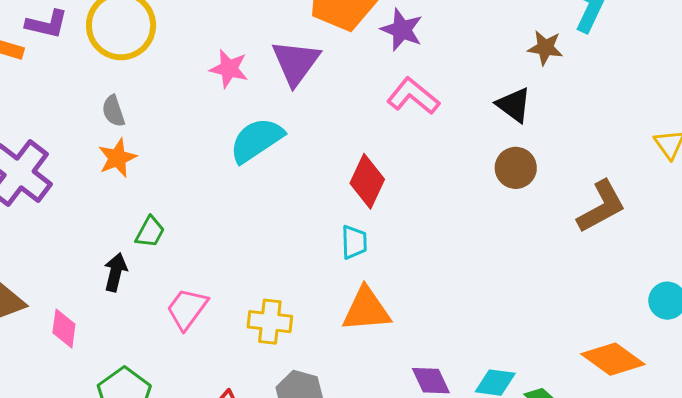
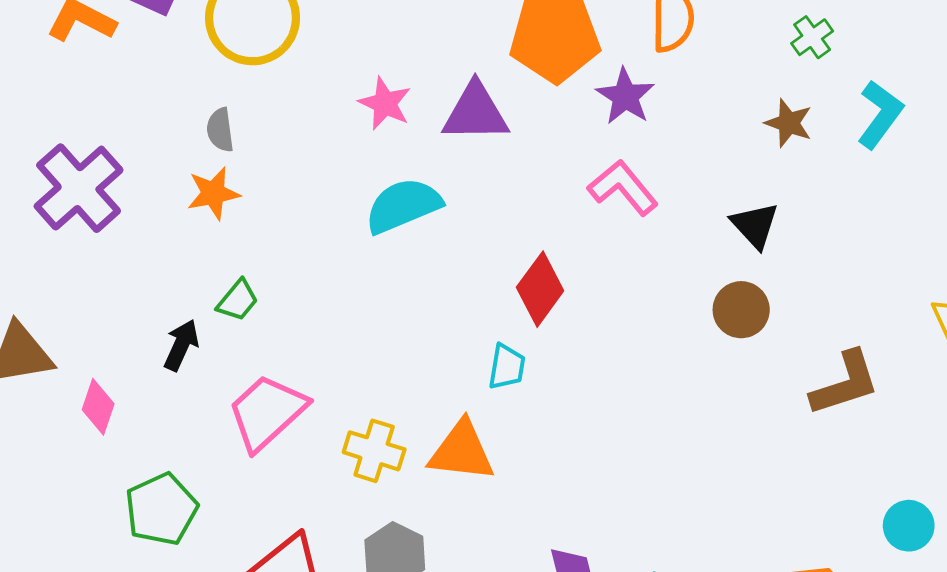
brown star: (545, 48) -> (789, 123), moved
purple triangle: (296, 62) -> (475, 112), turned 42
pink trapezoid: (187, 309) -> (267, 412), size x1.4
orange triangle: (366, 310) -> (462, 451), moved

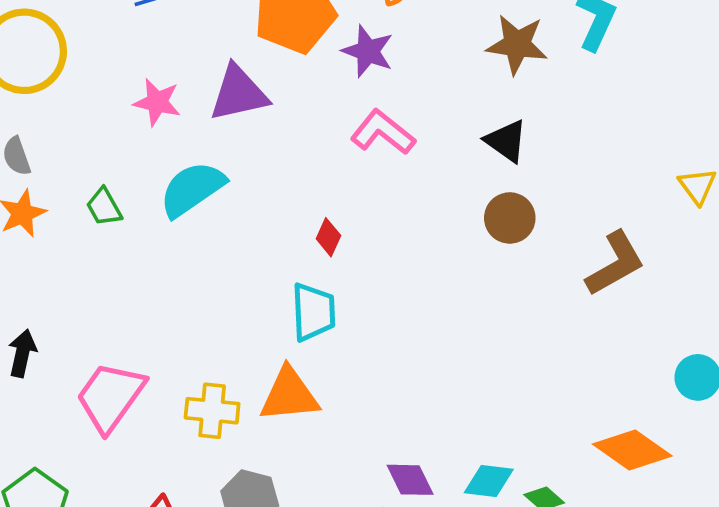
brown star: (789, 123) -> (517, 44), size x1.4
red diamond: (540, 289) -> (328, 237), size x0.6
green trapezoid: (238, 300) -> (104, 207), moved, turned 123
cyan trapezoid: (507, 367) -> (313, 312), size x1.4

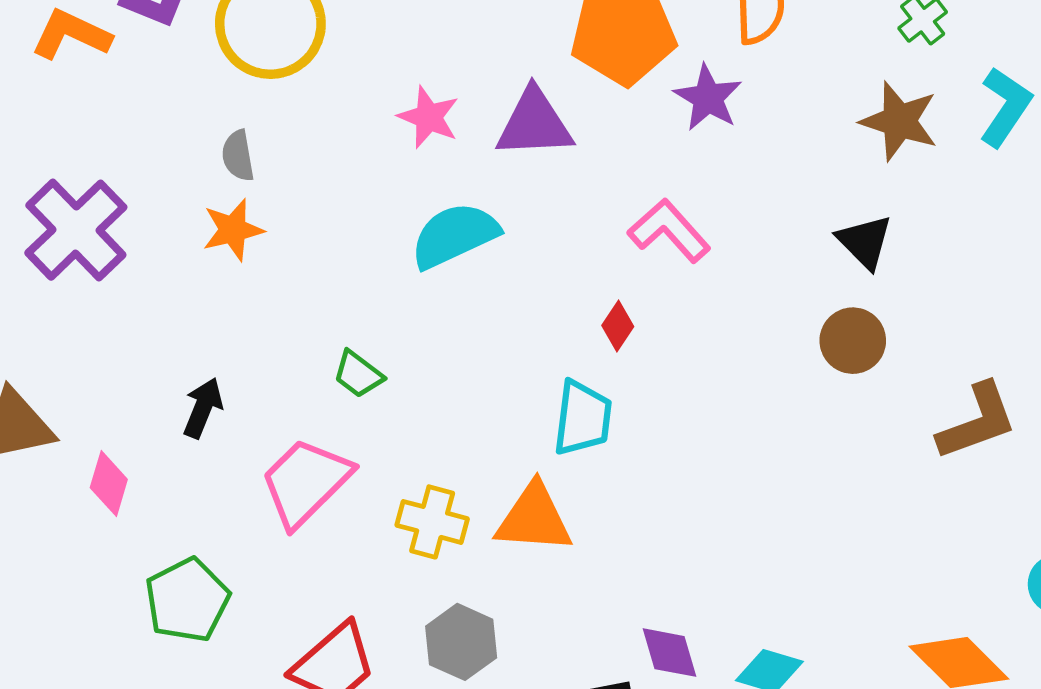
pink L-shape: (383, 132) -> (669, 231), moved
green trapezoid: (104, 207) -> (358, 374), moved, turned -33

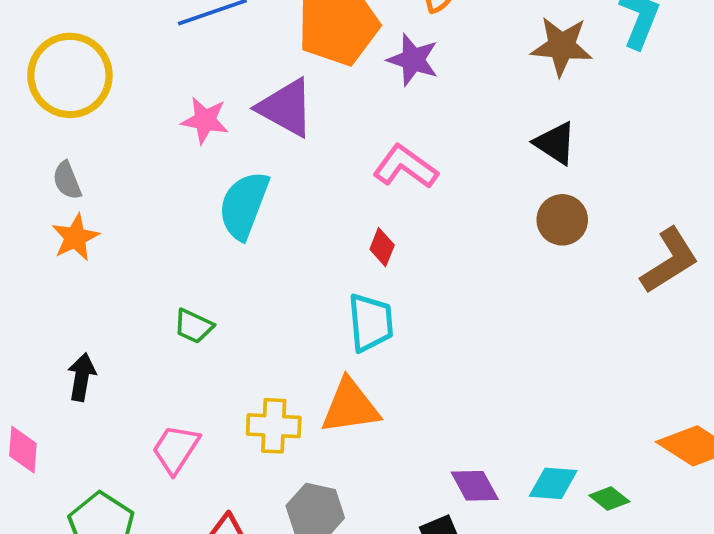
purple triangle: (534, 123) -> (286, 108), turned 44
cyan semicircle: (455, 235) -> (244, 205), turned -32
pink trapezoid: (306, 482) -> (176, 449), moved, size x0.7

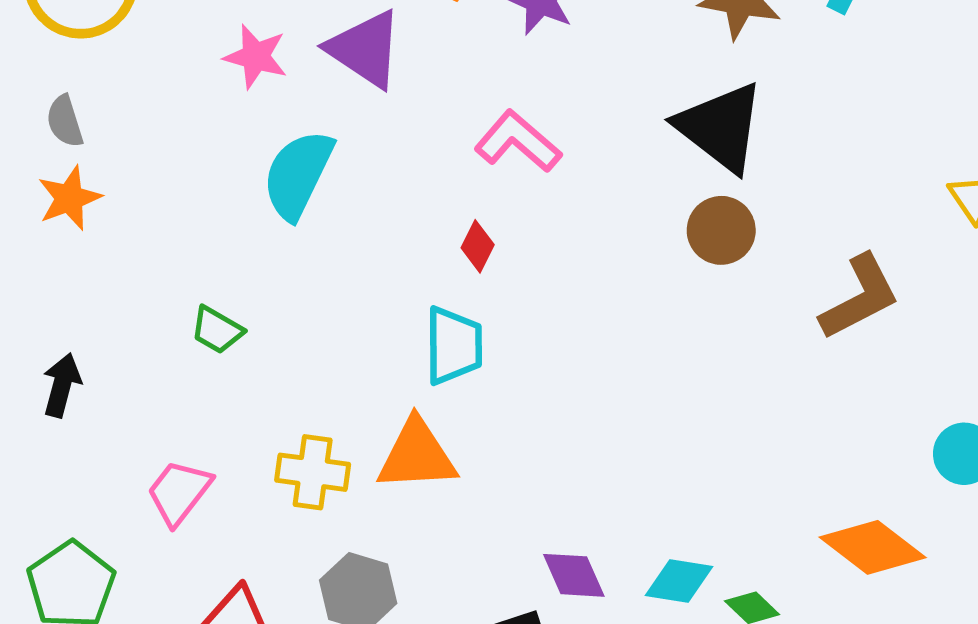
black triangle: (555, 143) -> (721, 127), size x1.6

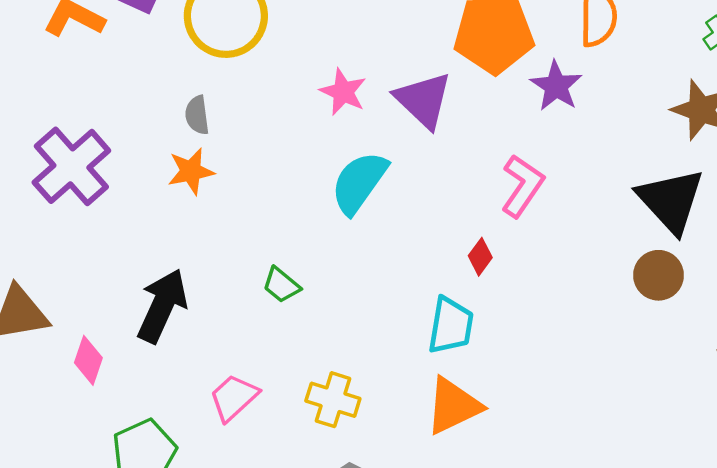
pink L-shape: (518, 142) -> (522, 186), turned 74
black arrow: (62, 385) -> (162, 306), size x1.6
orange triangle: (417, 455) -> (453, 406), moved, turned -32

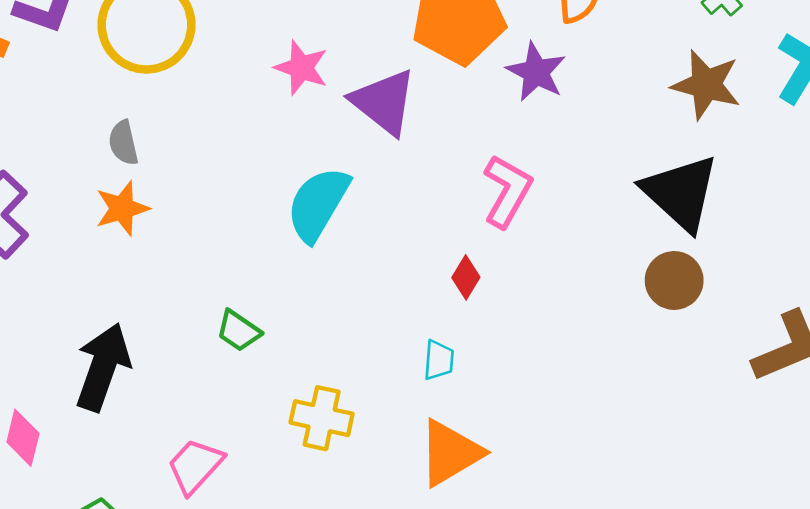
pink star: (343, 92) -> (301, 68), moved
cyan trapezoid: (451, 325) -> (439, 360), size x0.6
yellow cross: (333, 400) -> (322, 418), moved

